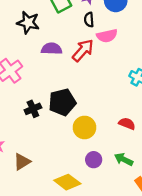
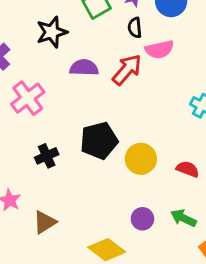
black star: (28, 22) -> (52, 32), turned -30
black cross: (33, 109) -> (47, 156), moved
yellow circle: (84, 127) -> (141, 159), moved

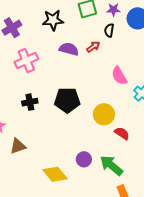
pink semicircle: (159, 49) -> (119, 76), moved, turned 60
red arrow: (127, 70) -> (93, 47), moved, size x0.6
yellow circle: (141, 159) -> (104, 114), moved
green arrow: (183, 218) -> (111, 165), size x1.4

